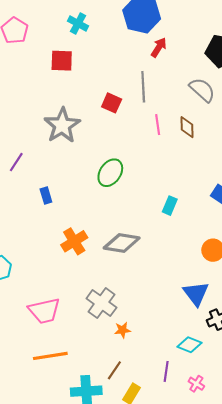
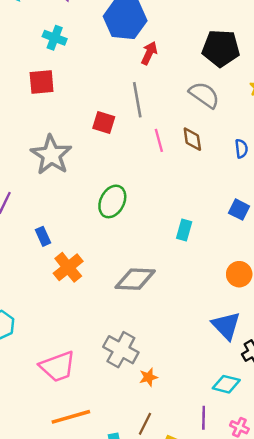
orange cross: (74, 241) -> (68, 267), moved

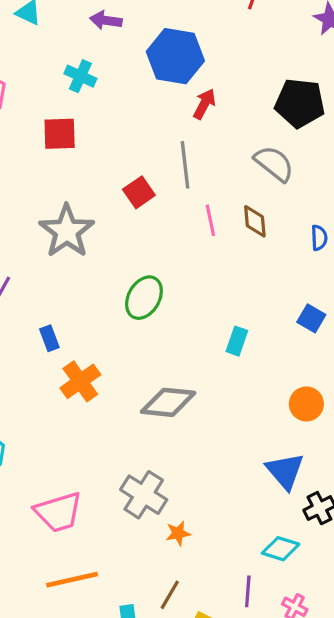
red square: (104, 123) -> (139, 192), turned 35

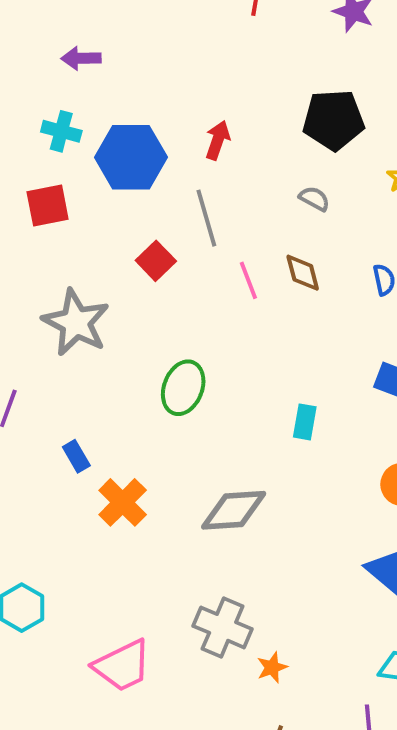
blue hexagon: (175, 56) -> (131, 157), moved
gray semicircle: (274, 164) -> (314, 199), size x0.6

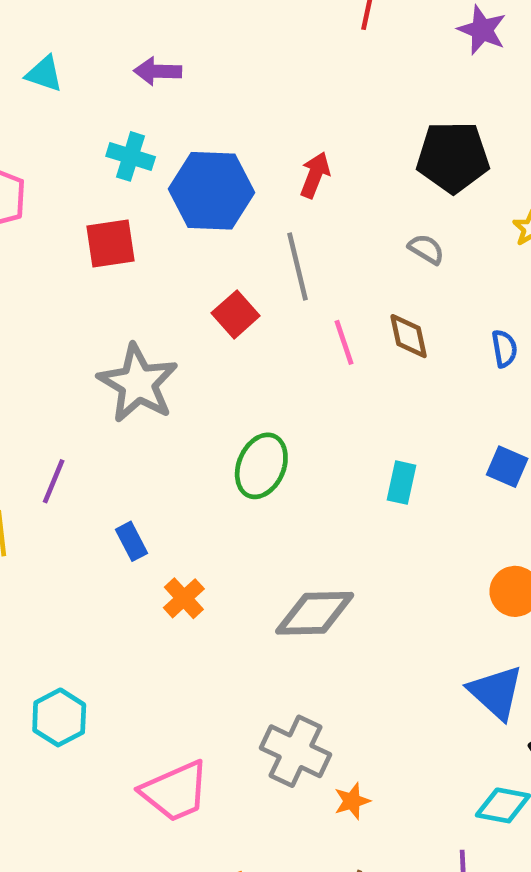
cyan rectangle: (305, 422) -> (402, 483), moved
orange cross: (123, 502) -> (184, 598), size x0.7

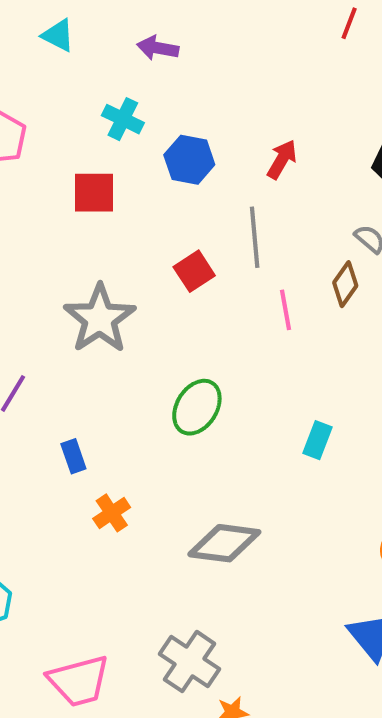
blue hexagon: (212, 191) -> (189, 160), size x0.7
brown diamond: (409, 336) -> (345, 284), moved, turned 39

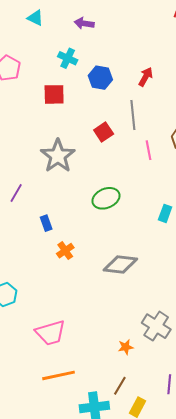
green ellipse: (197, 407) -> (106, 198), turned 36
gray cross: (189, 662) -> (156, 326), moved

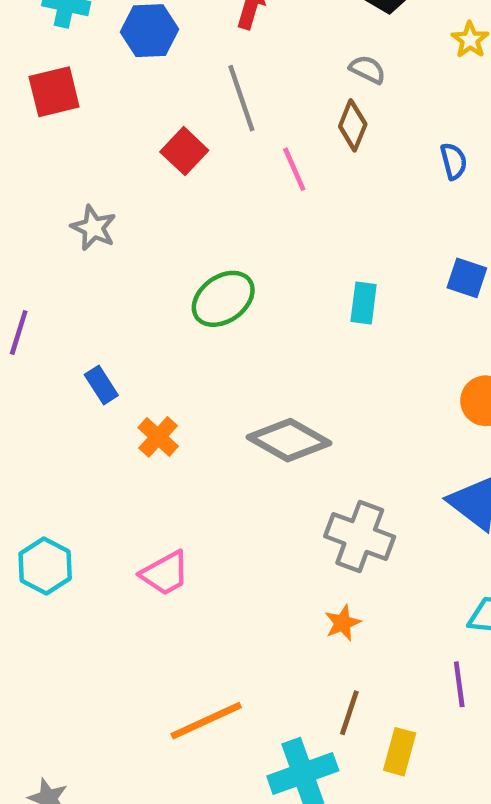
gray star: (58, 156) -> (94, 228), size x0.6
gray diamond: (120, 264) -> (289, 440), turned 36
gray cross: (156, 326) -> (360, 536), moved
pink trapezoid: (50, 333) -> (165, 573), moved, size x0.7

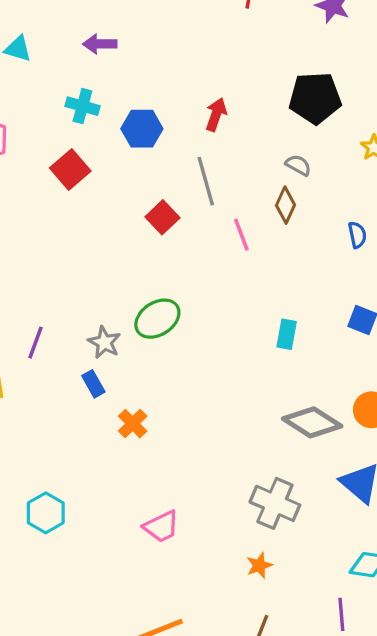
red square: (54, 92) -> (70, 169), turned -30
gray star: (94, 228) -> (104, 342), moved
green ellipse: (223, 299) -> (157, 319), moved
gray diamond: (289, 440) -> (312, 422), moved
pink trapezoid: (165, 573) -> (161, 526), moved

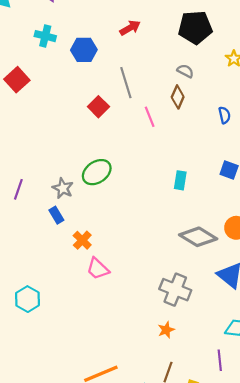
red arrow: (216, 115) -> (130, 28), moved, turned 42
red square: (70, 169) -> (17, 80), moved
pink trapezoid: (161, 526) -> (98, 269), moved, turned 70

